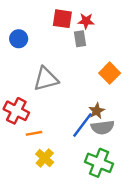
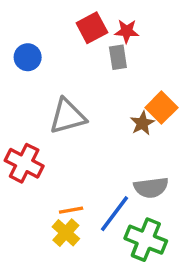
red square: (62, 19) -> (92, 28), turned -36
brown star: (97, 111) -> (142, 123), moved
blue line: (82, 125) -> (115, 214), moved
orange line: (34, 133) -> (71, 210), moved

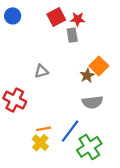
blue circle: (28, 57) -> (13, 16), moved
gray triangle: (68, 116) -> (41, 71), size x0.6
gray semicircle: (151, 188) -> (92, 102), moved
green cross: (146, 240) -> (89, 147), turned 35

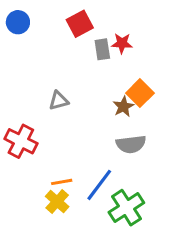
red star: (78, 19) -> (122, 43), moved

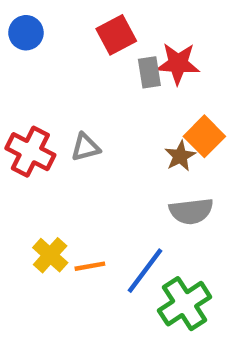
red star: (122, 43) -> (178, 64), size x1.4
red cross: (21, 141) -> (30, 152), moved
yellow cross: (57, 202) -> (50, 255), moved

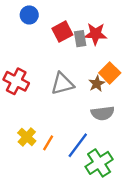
blue circle: (26, 33) -> (29, 15), moved
red square: (116, 35) -> (62, 32), moved
gray triangle: (85, 147) -> (62, 84), moved, size x1.5
orange line: (90, 266) -> (48, 143), turned -49

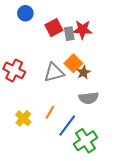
orange square: (110, 73) -> (73, 63), moved
orange line: (48, 143) -> (50, 112), moved

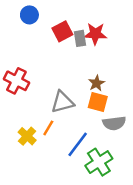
orange square: (73, 63) -> (98, 102), moved, turned -30
gray triangle: (54, 72) -> (62, 102), moved
gray semicircle: (89, 98) -> (114, 123), moved
orange line: (50, 112) -> (48, 128), moved

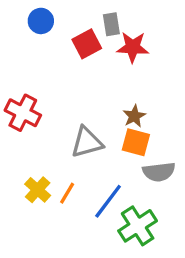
gray rectangle: (80, 38) -> (111, 24), moved
orange line: (48, 128) -> (67, 193), moved

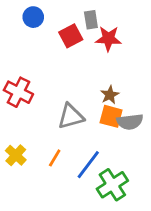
gray semicircle: (159, 172) -> (130, 122), moved
yellow cross: (38, 190) -> (16, 155), moved

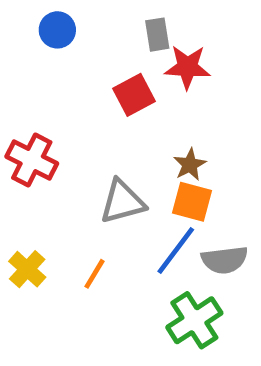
red square: (71, 36) -> (134, 95), moved
gray semicircle: (130, 122) -> (225, 260), moved
blue line: (88, 165) -> (176, 251), moved

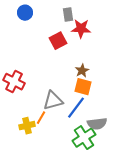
red cross: (32, 160) -> (14, 82), moved
gray triangle: (122, 202) -> (53, 101), moved
gray semicircle: (225, 260) -> (97, 124), moved
yellow cross: (27, 269) -> (27, 126), moved, turned 35

